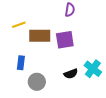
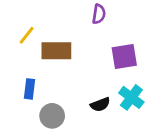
yellow line: (19, 25) -> (27, 35), turned -32
purple square: (65, 40) -> (124, 56), moved

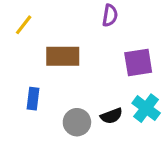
yellow line: (27, 35) -> (24, 25), moved
gray circle: (52, 116) -> (77, 122), moved

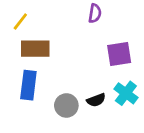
brown rectangle: (63, 56) -> (35, 49), moved
blue rectangle: (33, 99) -> (28, 85), size x1.5

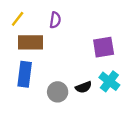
purple semicircle: (95, 13) -> (55, 20), moved

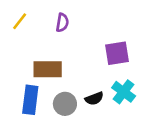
brown rectangle: (30, 42) -> (48, 69), moved
blue rectangle: (25, 74) -> (30, 100), moved

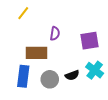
yellow line: (20, 21) -> (23, 13), moved
purple semicircle: (62, 23) -> (55, 33), moved

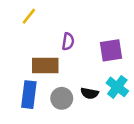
black semicircle: (72, 75) -> (90, 93), turned 32

